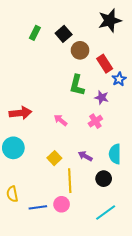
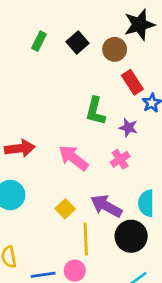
brown circle: (80, 50) -> (115, 49), moved
pink arrow: (61, 120) -> (73, 158), size x1.6
purple arrow: (85, 156) -> (106, 206), size x1.6
black circle: (104, 179) -> (131, 236), size x1.5

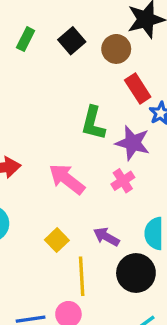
purple star: (128, 128) -> (133, 143), size x1.5
purple arrow: (106, 206) -> (106, 237), size x0.7

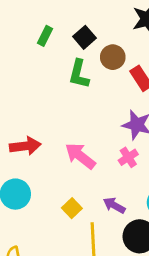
brown circle: (116, 49) -> (113, 57), moved
green L-shape: (93, 123) -> (79, 74), moved

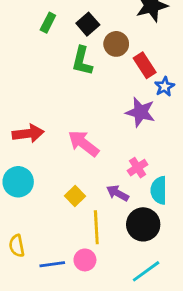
pink cross: (128, 157) -> (138, 168), moved

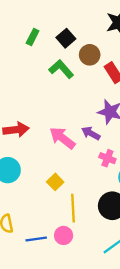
green L-shape: (82, 61) -> (61, 69), turned 125
pink cross: (138, 168) -> (107, 158), turned -35
purple arrow: (118, 193) -> (91, 133), moved

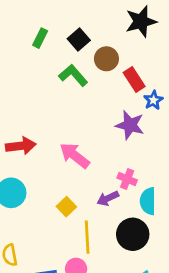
purple arrow: (91, 133) -> (108, 198), moved, turned -54

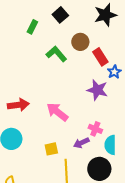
black square: (79, 39) -> (60, 15), moved
yellow square: (66, 207) -> (51, 149), turned 32

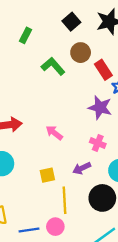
black square: (60, 15) -> (71, 22), moved
pink arrow: (57, 112) -> (54, 133), size x0.7
pink cross: (95, 129) -> (98, 143), moved

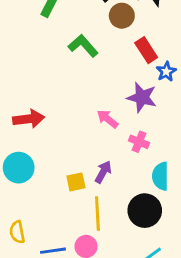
brown circle: (81, 53) -> (122, 16), moved
pink arrow: (54, 133) -> (107, 119), moved
purple arrow: (82, 168) -> (103, 172), moved, turned 144

